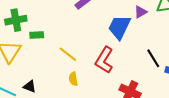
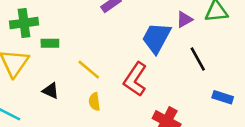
black line: (153, 58) -> (198, 59), moved
black triangle: (30, 86) -> (51, 91), moved

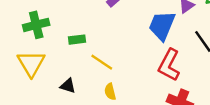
green rectangle: (50, 43) -> (77, 40), moved
red L-shape: (135, 79) -> (169, 65), moved

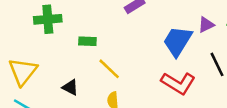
yellow triangle: (31, 63) -> (23, 72), moved
red L-shape: (169, 65) -> (178, 83), turned -96

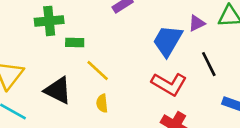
green cross: (48, 19) -> (49, 21), moved
black triangle: (70, 87) -> (58, 90), size x1.6

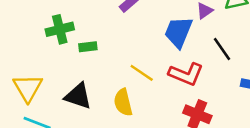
yellow line: (98, 70) -> (142, 73), moved
yellow semicircle: (102, 103) -> (123, 102), size x1.5

